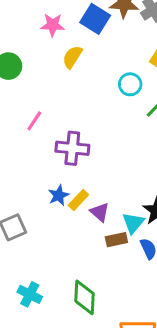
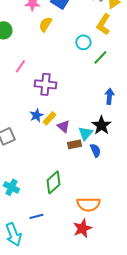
cyan cross: (30, 294) -> (11, 187), moved
green diamond: (85, 297) -> (53, 182), turned 45

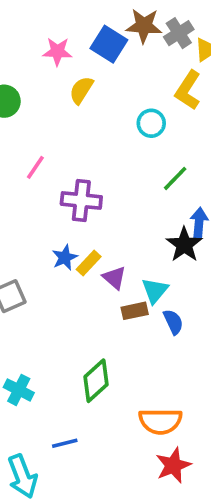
green line: (100, 57) -> (175, 178), moved
black star: (101, 125) -> (184, 245), moved
red star: (82, 228) -> (173, 465), moved

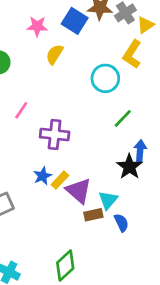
cyan circle: (151, 123) -> (105, 78), size x1.4
purple triangle: (114, 278) -> (79, 191), size x1.5

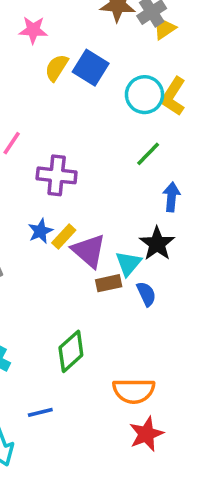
blue square: (75, 21) -> (91, 68), moved
yellow triangle: (145, 25) -> (164, 28), moved
yellow L-shape: (132, 54) -> (173, 96), moved
cyan circle: (105, 78) -> (145, 95), moved
black star: (129, 167) -> (157, 244), moved

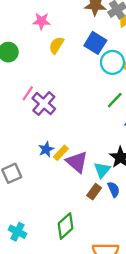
blue square: (91, 68) -> (95, 43), moved
purple cross: (57, 175) -> (44, 104), moved, turned 35
brown rectangle: (109, 283) -> (94, 192), moved, turned -42

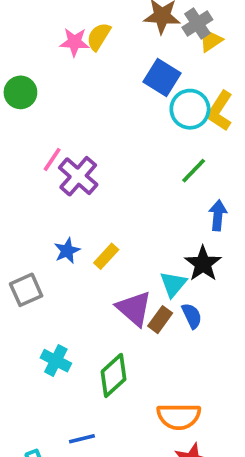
yellow semicircle: (56, 45) -> (99, 37), moved
blue star: (46, 149) -> (67, 251), moved
purple triangle: (77, 162) -> (134, 308), moved
cyan cross: (17, 232) -> (56, 361), moved

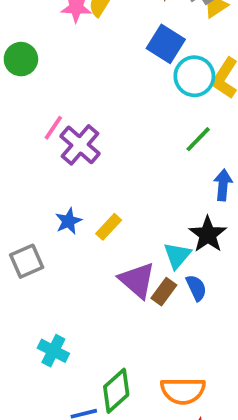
cyan cross: (56, 361) -> (53, 351), moved
green diamond: (114, 375) -> (116, 391), moved

